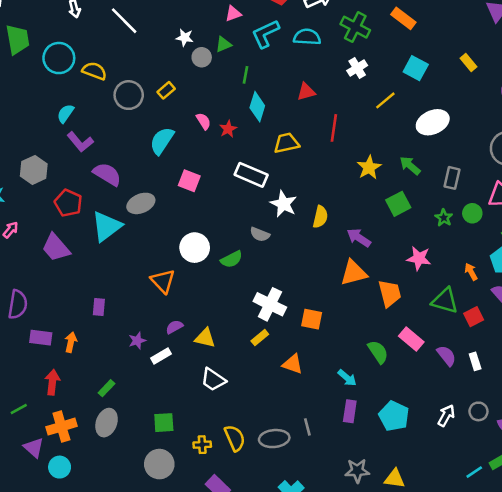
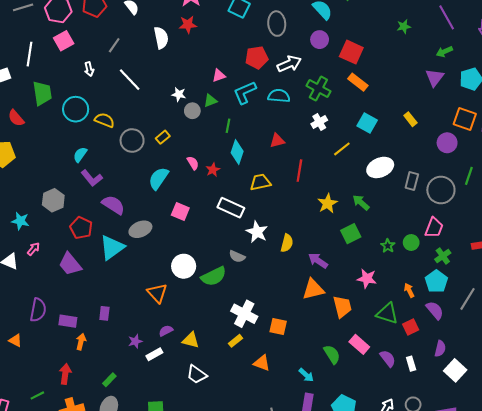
gray rectangle: (452, 178) -> (412, 181), moved
green semicircle: (232, 259) -> (214, 276), size x1.4
purple rectangle: (41, 338) -> (68, 321), moved

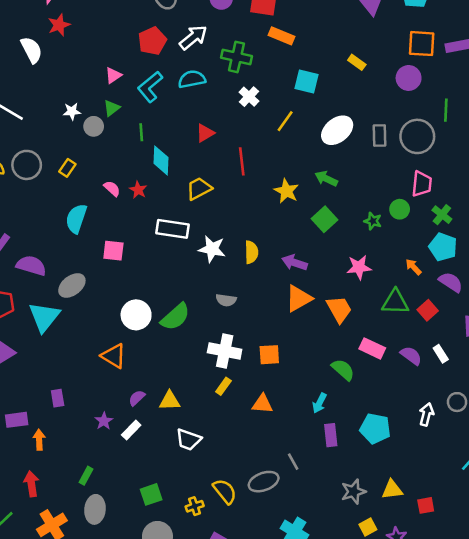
gray circle: (132, 140) -> (27, 165), moved
gray semicircle: (237, 256) -> (226, 300), moved
cyan arrow: (306, 375) -> (319, 403), turned 91

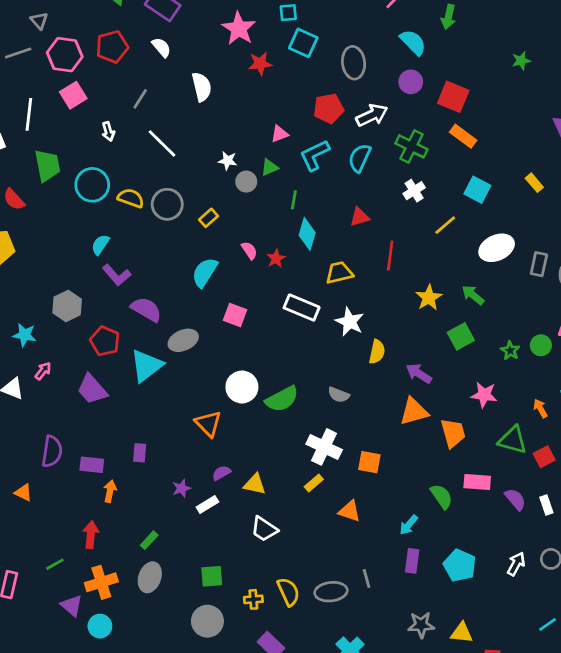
red star: (59, 25) -> (260, 63), moved
cyan semicircle: (192, 79) -> (360, 158), turned -68
white star: (212, 249) -> (350, 322), moved
pink rectangle: (372, 348) -> (477, 482), turned -35

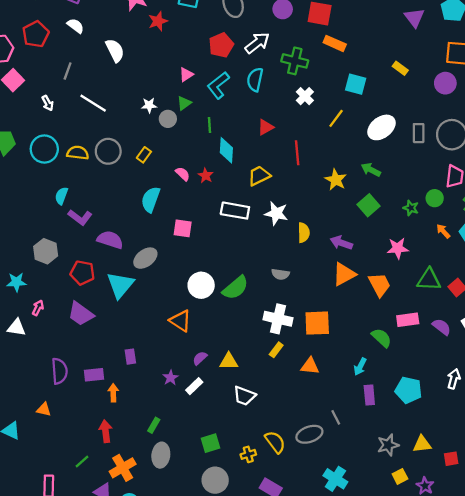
orange arrow: (540, 408) -> (443, 231), moved
orange square: (369, 462) -> (317, 323), size x1.4

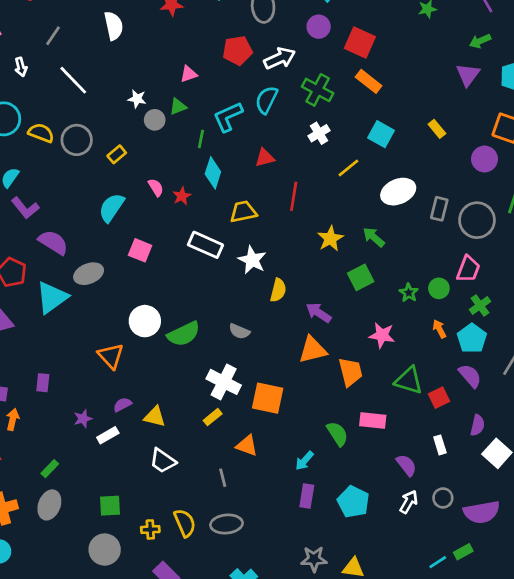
cyan L-shape: (218, 85) -> (228, 117), moved
purple semicircle: (442, 327) -> (406, 465), moved
gray line: (336, 417) -> (223, 478), moved

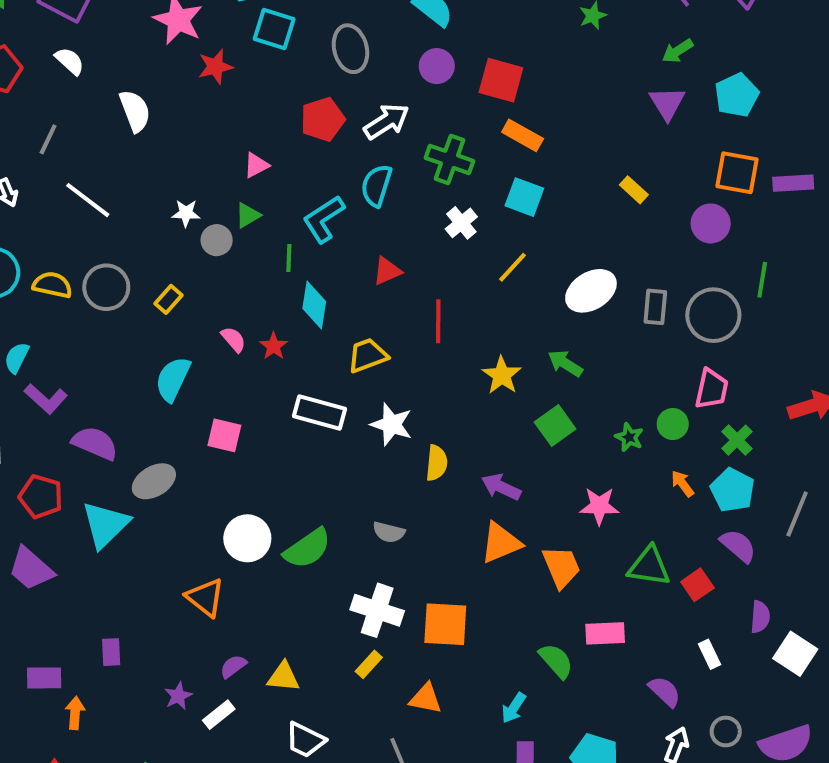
cyan square: (381, 134) -> (524, 197), moved

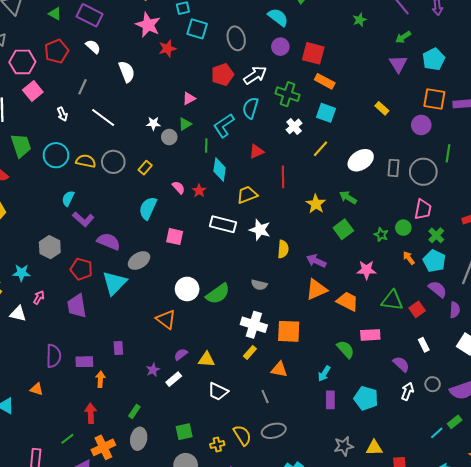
orange trapezoid: (561, 567) -> (347, 301), turned -40
purple trapezoid: (31, 569) -> (77, 306), turned 40
purple semicircle: (760, 617) -> (455, 310), moved

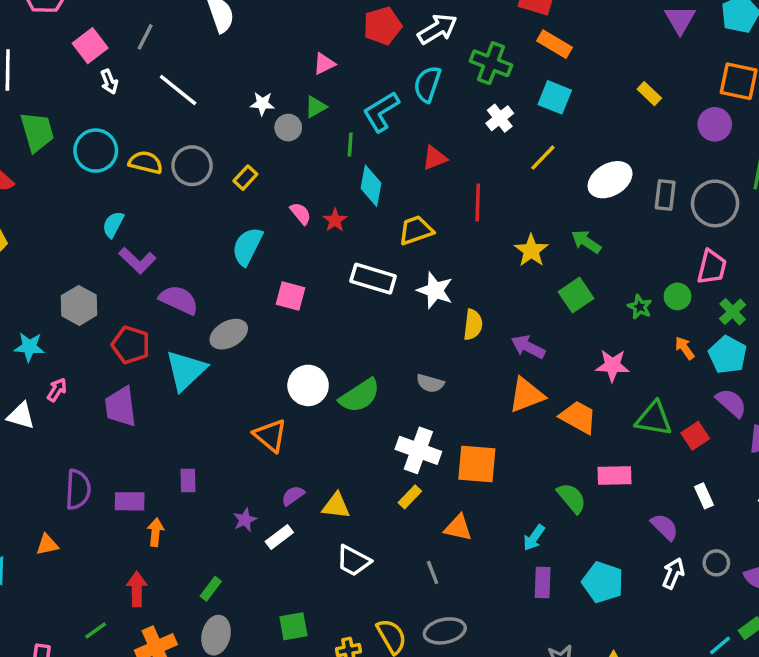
pink square: (33, 91) -> (90, 46), moved
orange triangle: (37, 389) -> (47, 545), turned -32

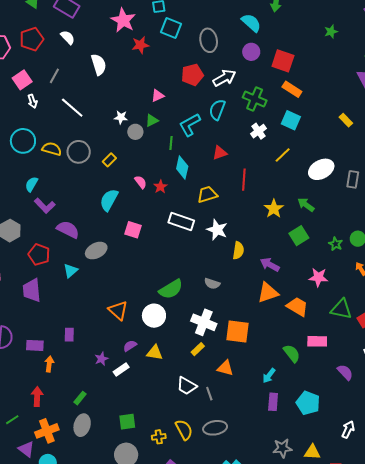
cyan triangle: (186, 370) -> (70, 271), size x0.6
white circle: (308, 385) -> (154, 316), moved
white trapezoid: (353, 561) -> (187, 386), moved
white arrow: (673, 573) -> (348, 429), moved

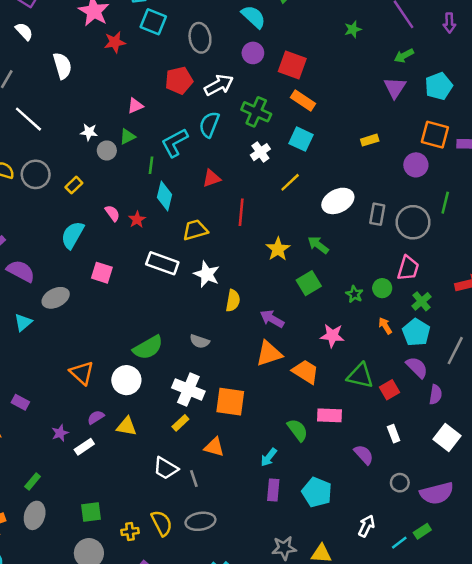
yellow rectangle: (346, 120) -> (370, 140), turned -64
purple rectangle: (69, 335) -> (20, 402), turned -64

